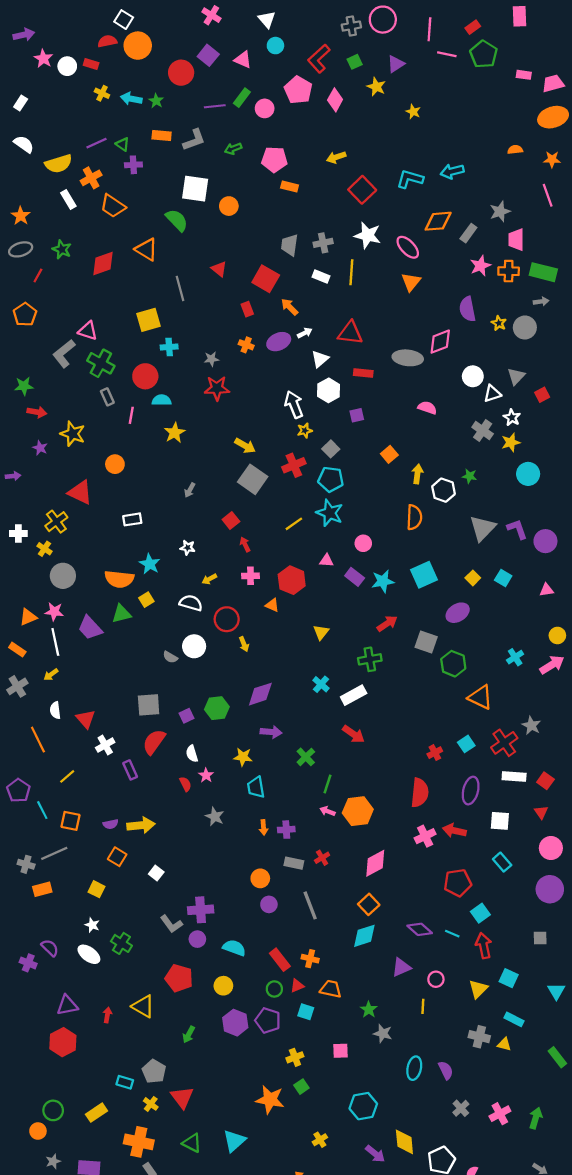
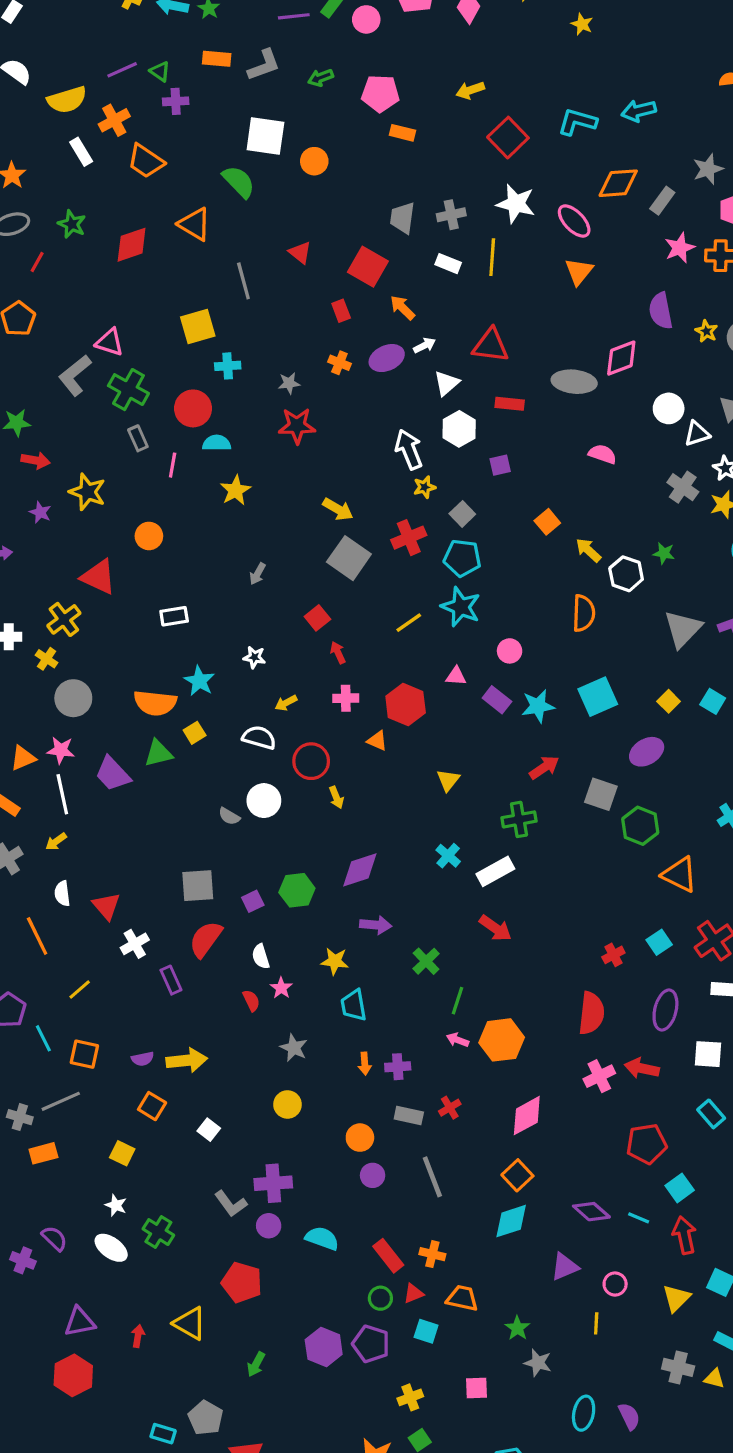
yellow arrow: (417, 474) -> (588, 550), turned -54
yellow circle: (223, 986) -> (287, 1104), moved

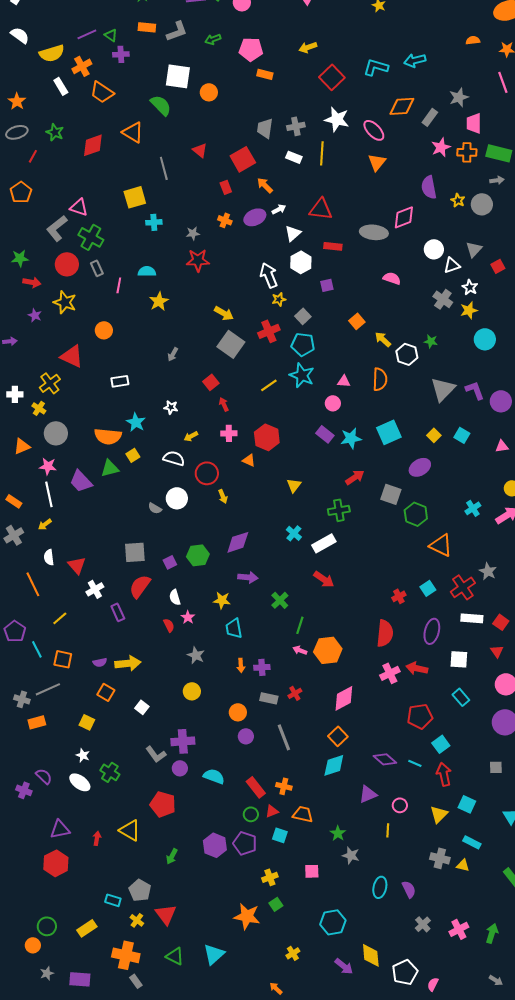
red square: (368, 267) -> (243, 159), turned 30
red circle: (193, 408) -> (67, 264), moved
pink triangle: (456, 676) -> (344, 381), moved
orange triangle: (23, 758) -> (22, 446), moved

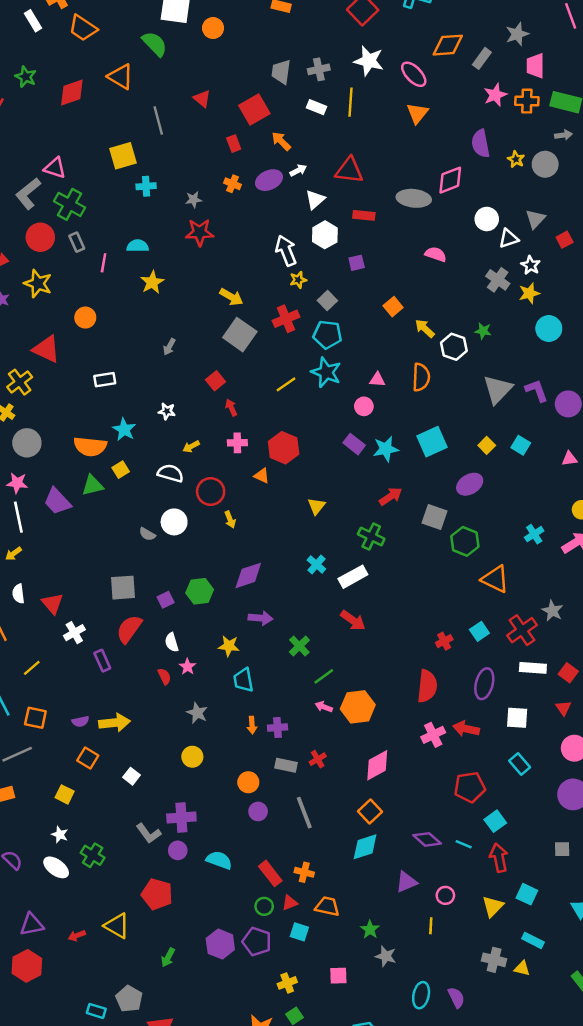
green cross: (339, 510) -> (371, 537), turned 35
green line: (300, 625) -> (324, 676), turned 36
red arrow: (97, 838) -> (77, 936), turned -120

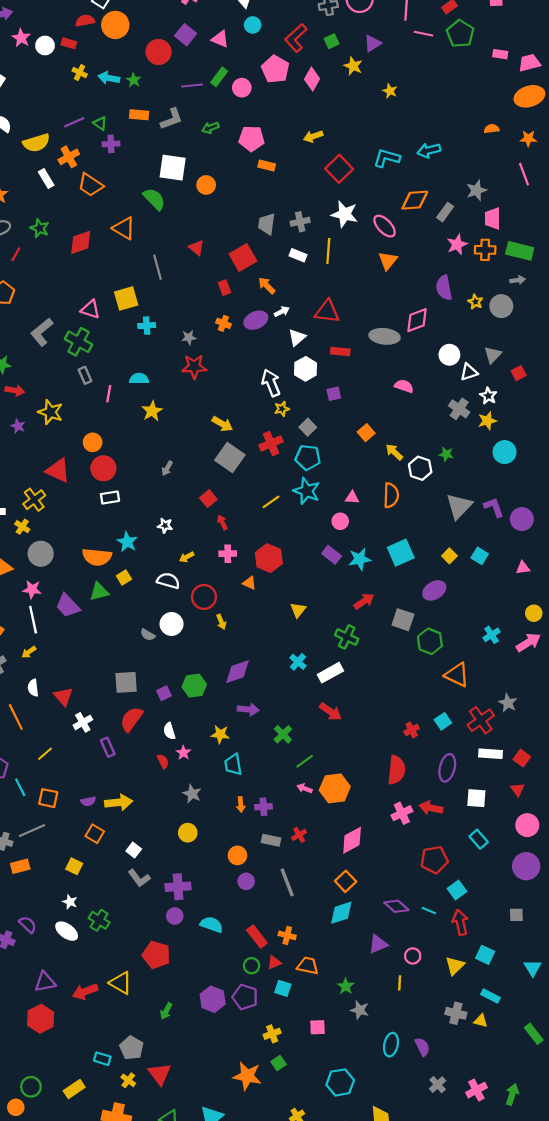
pink triangle: (55, 168) -> (90, 309), moved
red circle: (40, 237) -> (103, 468), moved
gray L-shape: (149, 833) -> (139, 878), moved
red arrow: (77, 936) -> (85, 992), size x1.6

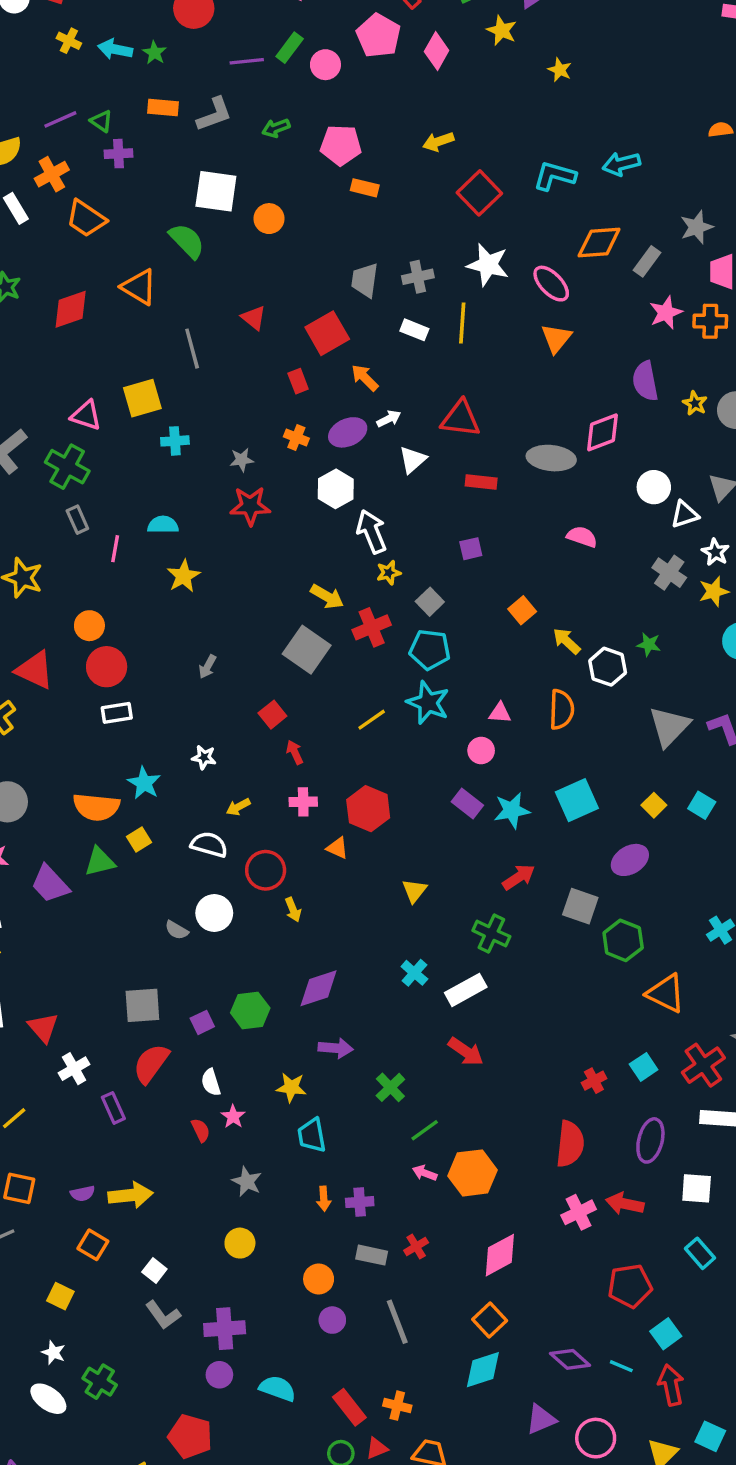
white hexagon: (306, 369) -> (336, 489), moved
yellow arrow: (222, 424) -> (327, 597), moved
pink circle: (413, 956) -> (596, 1438), size x1.5

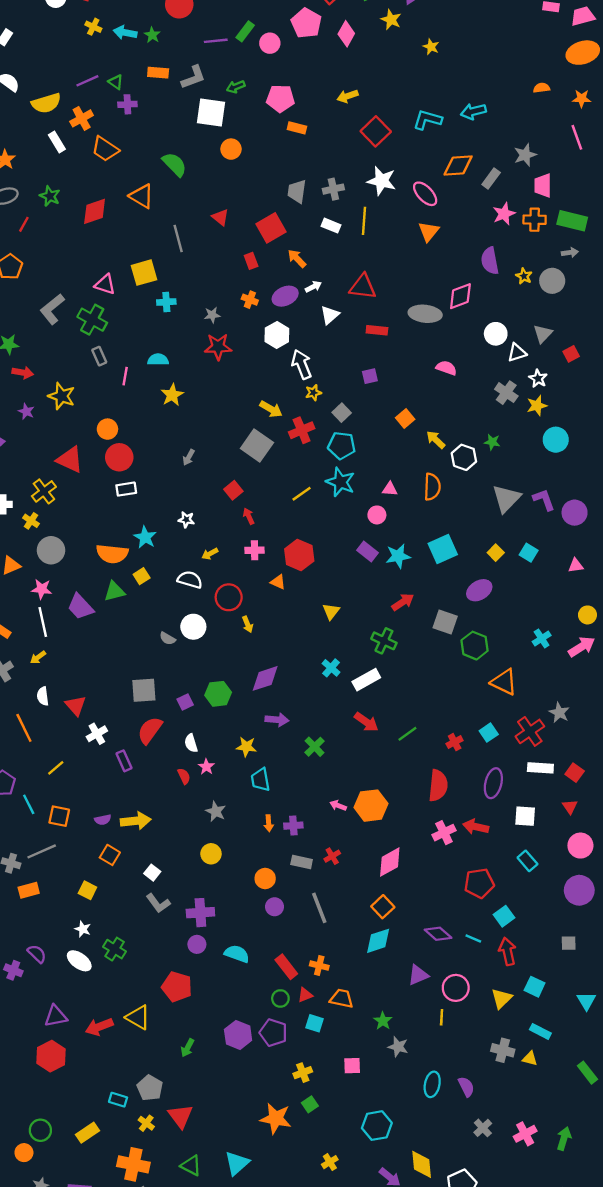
white square: (216, 191) -> (211, 113), moved
green line: (425, 1130) -> (407, 734), moved

